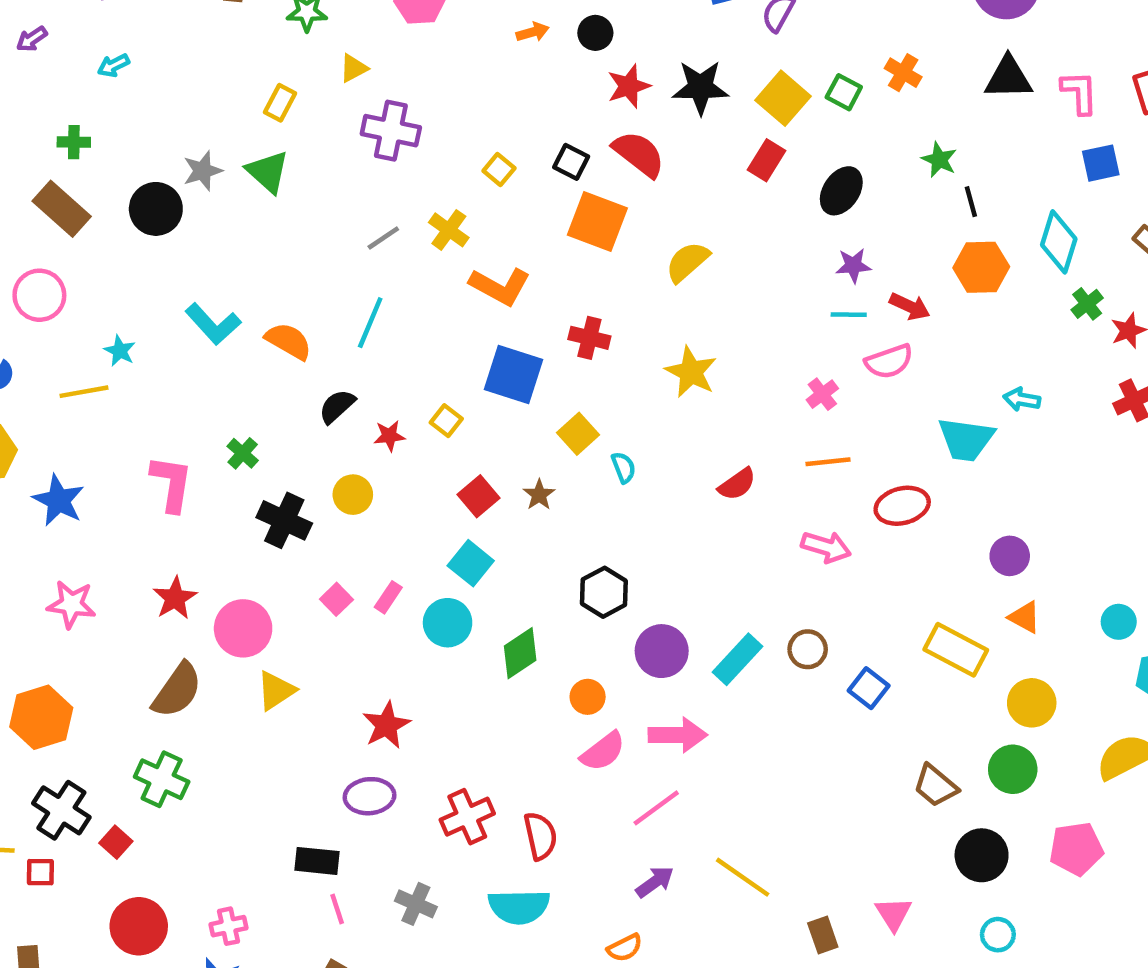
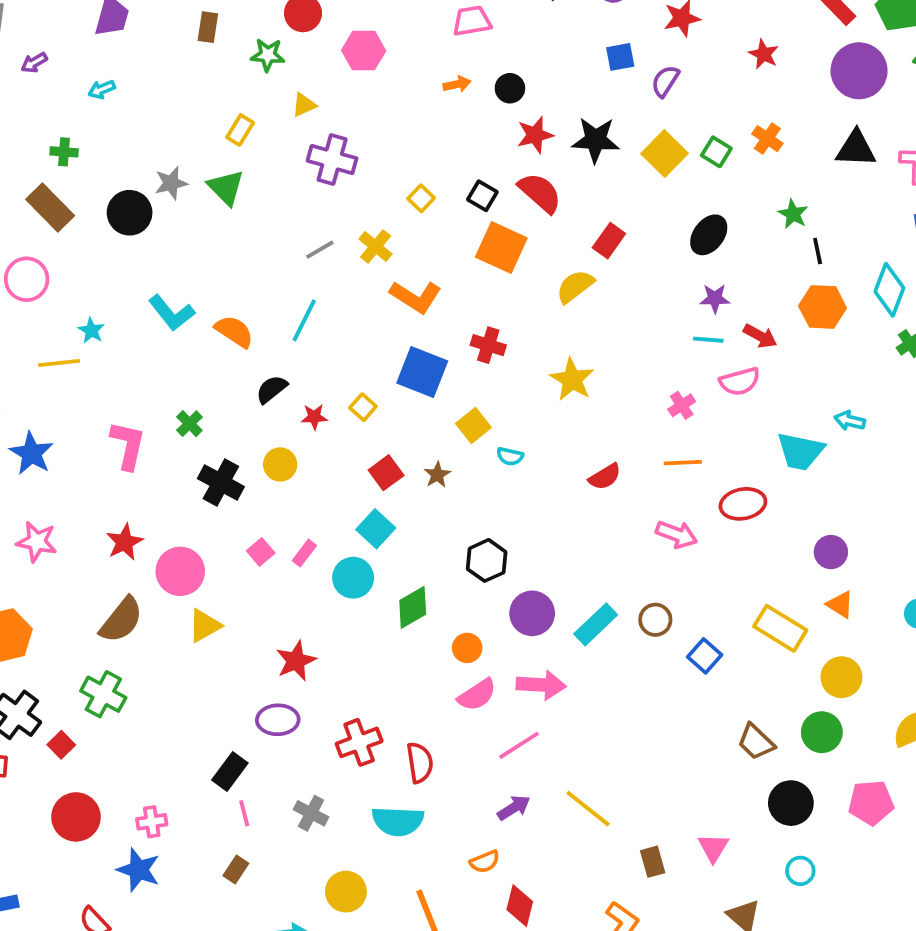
red rectangle: (766, 160) -> (609, 241), moved
cyan semicircle: (623, 467) -> (510, 456), turned 120
black rectangle: (317, 861) -> (230, 772), turned -63

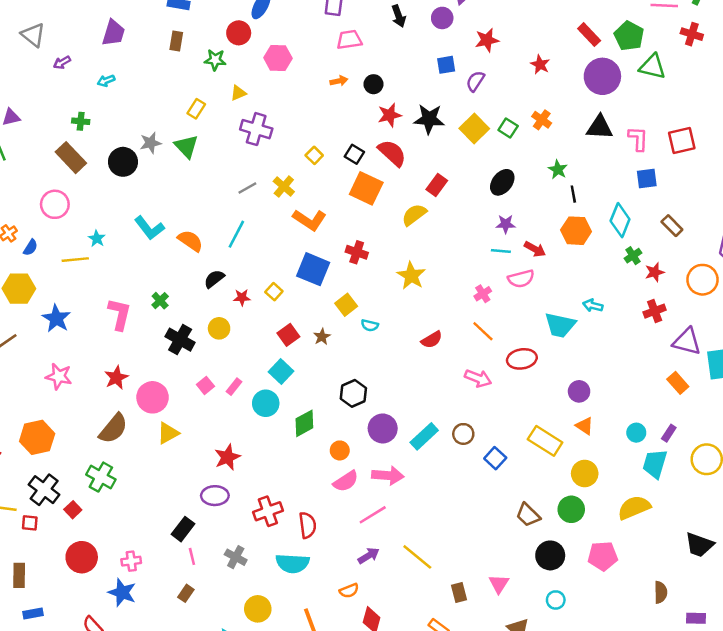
orange line: (683, 463) -> (483, 331), turned 45

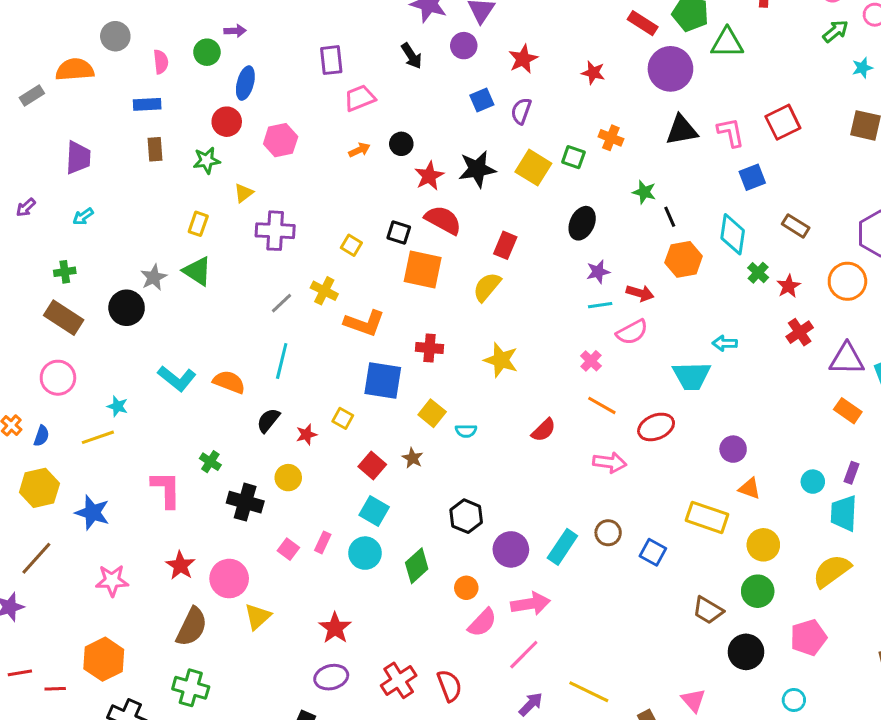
cyan circle: (556, 600) -> (794, 700), moved

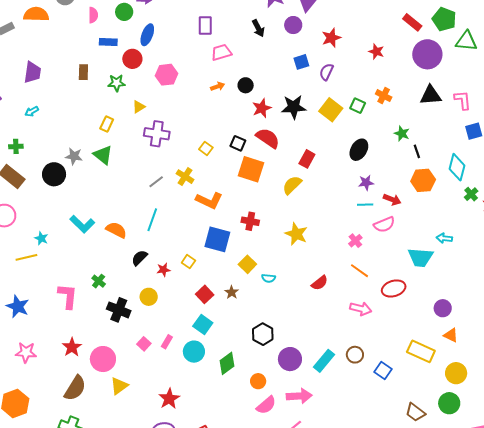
blue rectangle: (147, 104) -> (108, 42), moved
gray star: (154, 277) -> (74, 156), turned 30

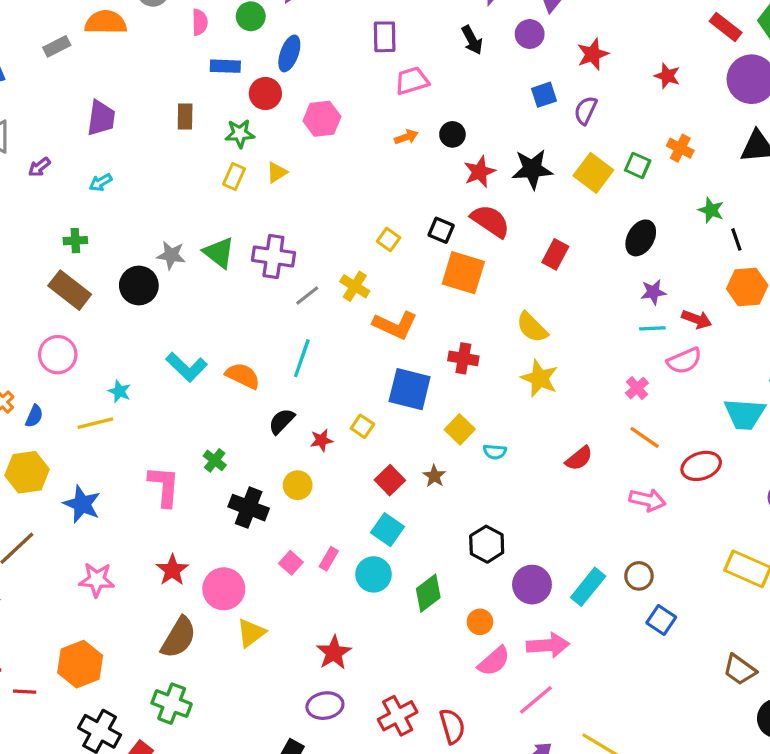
yellow rectangle: (107, 124) -> (234, 177), moved
purple cross: (157, 134) -> (273, 257), moved
yellow semicircle: (292, 185) -> (532, 327), moved, turned -90
blue square: (383, 371) -> (661, 620), moved

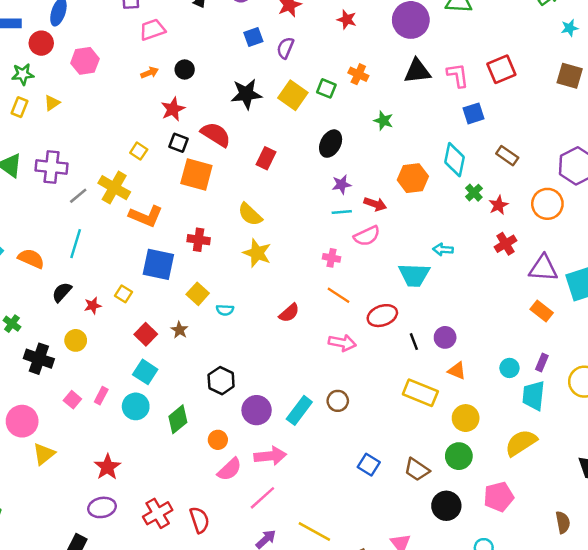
red star: (480, 172) -> (173, 109), moved
black line: (736, 239) -> (414, 342), moved
yellow cross: (355, 286) -> (114, 188), size x1.4
pink cross: (637, 388) -> (332, 258), turned -36
blue square: (661, 620) -> (369, 465), moved

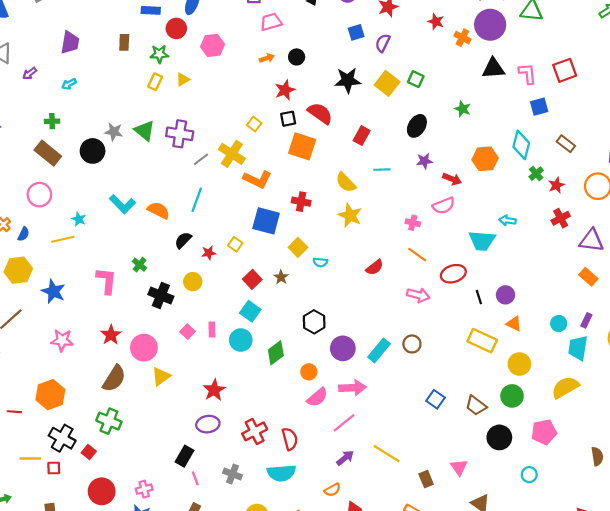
orange cross: (358, 74) -> (462, 38), moved
black square: (178, 143) -> (288, 119), turned -35
cyan line: (342, 212) -> (382, 170), moved
pink rectangle: (101, 396) -> (212, 329), turned -32

